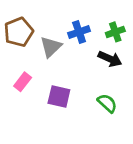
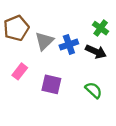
blue cross: (79, 32) -> (69, 45), moved
green cross: (115, 32) -> (101, 28), turned -35

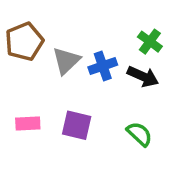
pink rectangle: (20, 71) -> (28, 124), moved, turned 49

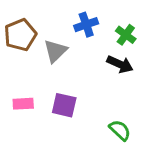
blue cross: (103, 66) -> (86, 25), moved
green semicircle: (139, 134) -> (120, 130), moved

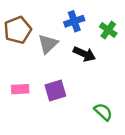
black arrow: (120, 64) -> (84, 54), moved
purple square: (64, 105) -> (55, 90), turned -30

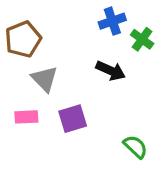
blue cross: (74, 21) -> (112, 21), moved
gray triangle: (48, 44) -> (45, 79), moved, turned -30

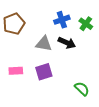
blue cross: (112, 21) -> (62, 20), moved
gray triangle: (45, 79) -> (44, 44), moved, turned -36

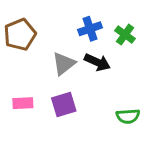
gray triangle: (44, 44) -> (64, 64), turned -48
green semicircle: (82, 89) -> (128, 116), moved, turned 133

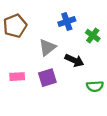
green cross: (125, 35) -> (93, 36), moved
black arrow: (97, 62) -> (74, 60), moved

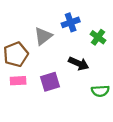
brown pentagon: (15, 26) -> (16, 54), moved
gray triangle: (47, 47) -> (43, 36), moved

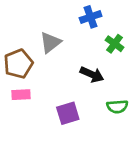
blue cross: (71, 22) -> (91, 17), moved
purple square: (50, 82) -> (68, 113), moved

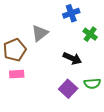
purple square: (68, 113) -> (68, 89), moved, turned -30

